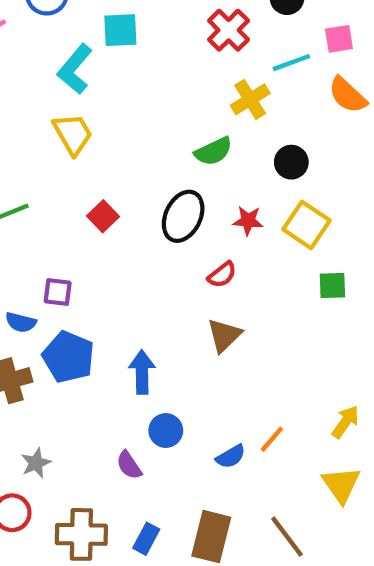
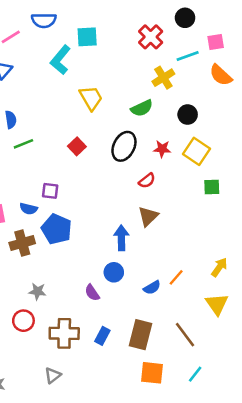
yellow trapezoid: (73, 134) -> (91, 98), moved
blue arrow: (142, 372) -> (121, 238), moved
gray star: (36, 463) -> (37, 291), turned 30

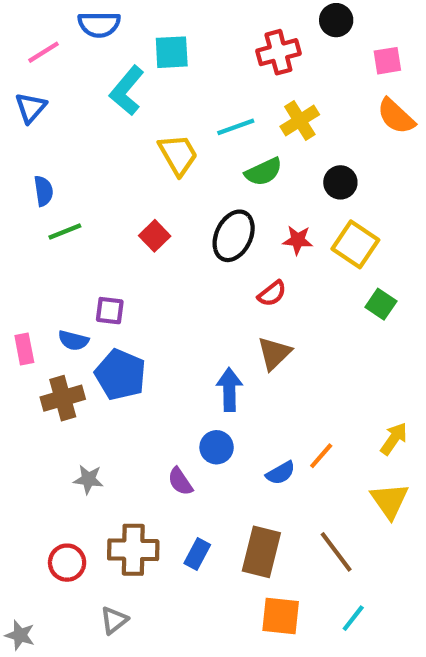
red cross: (151, 37) -> (278, 52), turned 30
cyan line: (188, 56) -> (236, 127), moved
green square: (212, 187) -> (381, 304), turned 36
red circle: (23, 321) -> (67, 563), moved

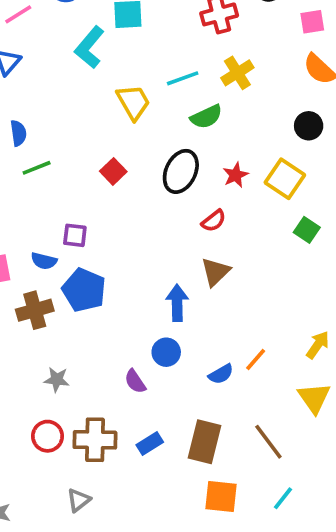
black circle: (340, 182) -> (309, 126), moved
red star: (298, 240) -> (236, 175), turned -30
blue rectangle: (197, 554) -> (150, 443), turned 30
red circle: (67, 563) -> (48, 436), moved

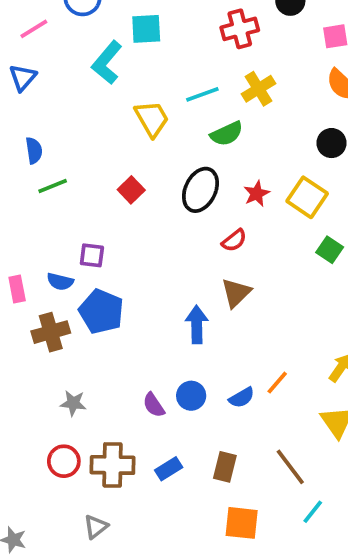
blue circle: (166, 352) -> (191, 396), moved
brown rectangle: (205, 442) -> (225, 467), size x0.7
cyan line: (283, 498) -> (313, 512), moved

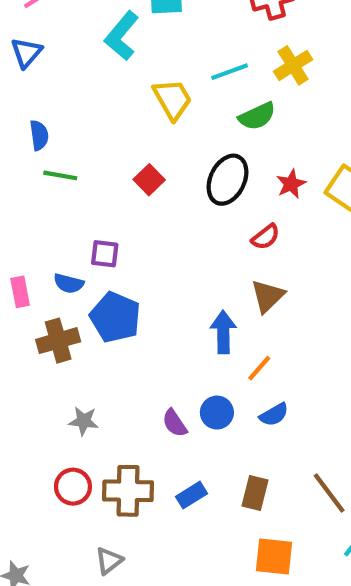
green line: (53, 186) -> (60, 175), turned 32
orange line: (277, 383) -> (259, 368), moved

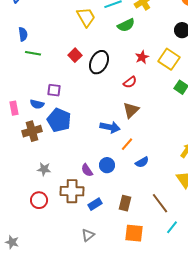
black ellipse: (227, 180) -> (99, 62), moved
blue arrow: (223, 332) -> (110, 127), turned 102
blue semicircle: (274, 415) -> (142, 162), moved
brown cross: (128, 491) -> (72, 191), moved
gray triangle: (109, 561) -> (88, 235), moved

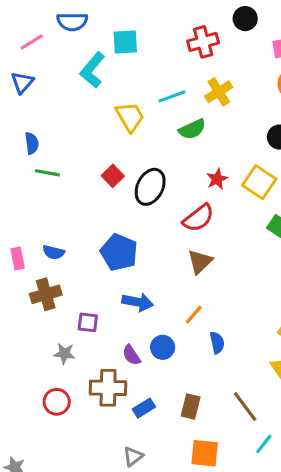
red semicircle: (130, 82) -> (198, 218), size x1.5
purple square: (54, 90) -> (88, 322), moved
blue pentagon: (59, 120) -> (119, 252), moved
blue arrow: (110, 127) -> (138, 302), moved
blue semicircle: (142, 162) -> (217, 343), turned -72

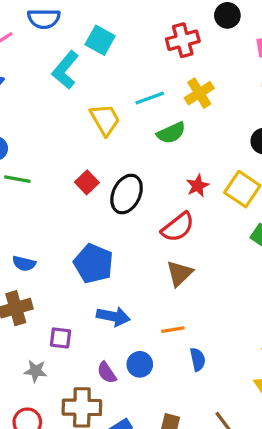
cyan square: (125, 42) -> (100, 40), turned 32
orange line: (194, 315) -> (173, 330), turned 40

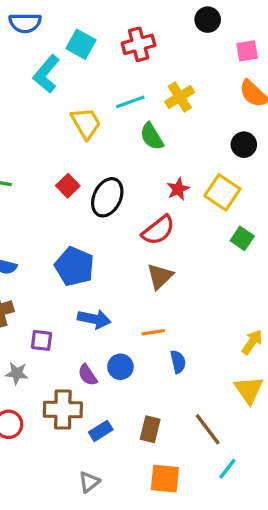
red cross: (183, 40) -> (139, 44), moved
green semicircle: (171, 133) -> (152, 136), turned 84

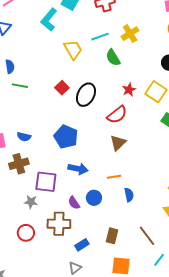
purple square: (41, 340) -> (46, 182), size x1.6
blue rectangle: (101, 431) -> (82, 245), moved

